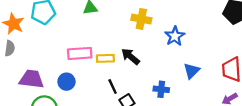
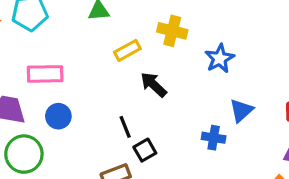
pink rectangle: (80, 53) -> (45, 74), moved
yellow rectangle: (105, 58) -> (127, 50), moved, turned -30
blue cross: (161, 89) -> (214, 138), moved

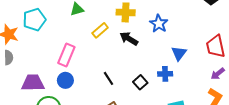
pink rectangle: (45, 74) -> (66, 55), moved, turned -55
black arrow: (154, 85) -> (129, 39), moved
black square: (145, 150) -> (140, 82), moved

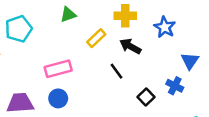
pink rectangle: (66, 55) -> (58, 69), turned 55
blue cross: (165, 74) -> (175, 86), turned 32
black line: (108, 78) -> (116, 71), moved

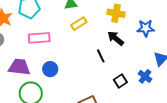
blue star: (165, 27) -> (146, 28), turned 30
yellow rectangle: (96, 38) -> (79, 24), moved
pink rectangle: (58, 69) -> (39, 38), moved

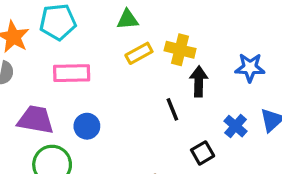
yellow cross: (116, 13) -> (180, 50), moved
black arrow: (116, 38) -> (199, 81), turned 48
blue cross: (145, 76) -> (236, 126), moved

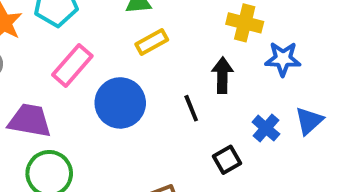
yellow cross: (180, 50) -> (245, 23), moved
pink rectangle: (72, 73) -> (72, 65), turned -48
blue circle: (87, 126) -> (120, 103), moved, size x1.6

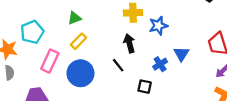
yellow rectangle: (152, 42) -> (79, 41), moved
blue cross: (266, 128) -> (160, 64), turned 32
black square: (227, 160) -> (145, 87), turned -32

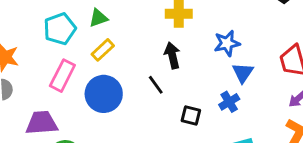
blue star: (158, 26) -> (227, 43), moved
cyan pentagon: (32, 32) -> (60, 29), moved
blue cross: (160, 64) -> (229, 102), moved

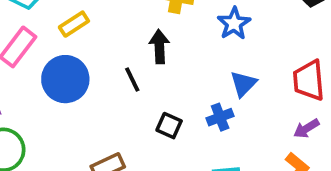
blue star: (227, 43) -> (234, 23), moved, turned -30

